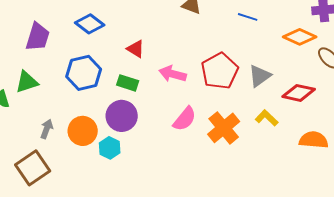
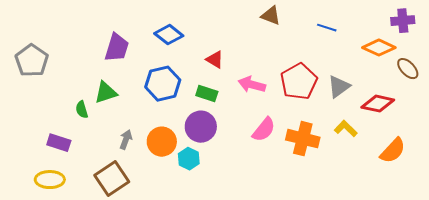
orange cross: (224, 128) -> (303, 139), turned -36
orange semicircle: (314, 140) -> (393, 151), turned 128

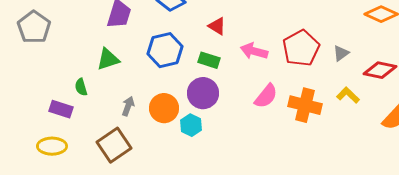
gray triangle: (339, 87) -> (341, 53), size x0.7
green semicircle: (82, 110) -> (81, 87), moved

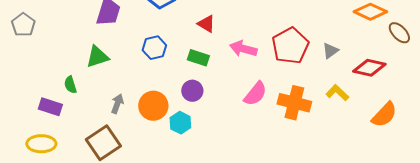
gray pentagon: (34, 27) -> (23, 25), size x0.7
blue hexagon: (165, 50) -> (154, 48), size x0.7
purple circle: (203, 93) -> (192, 91), size x0.7

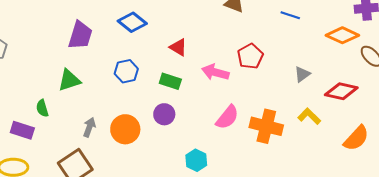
red pentagon: (290, 46) -> (250, 56), moved, size x0.7
cyan hexagon: (180, 123) -> (196, 160), moved

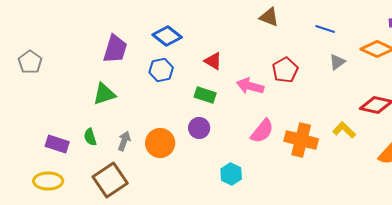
blue hexagon: (126, 71) -> (161, 70), moved
gray triangle: (302, 74) -> (337, 62), moved
green semicircle: (42, 108) -> (90, 137), moved

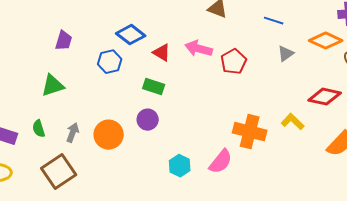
blue diamond: (167, 36) -> (131, 35), moved
purple trapezoid: (115, 49) -> (64, 41), size x0.7
pink arrow: (250, 86) -> (199, 49), moved
pink semicircle: (262, 131) -> (221, 162), moved

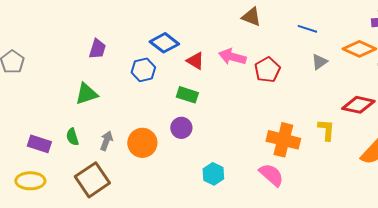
yellow L-shape: (293, 122) -> (326, 130), turned 50
pink semicircle: (221, 162) -> (271, 175), moved, turned -88

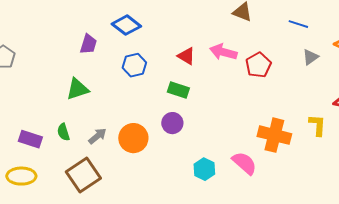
blue diamond: (164, 43) -> (126, 25), moved
gray arrow: (106, 141) -> (97, 136), turned 30
pink semicircle: (271, 175) -> (244, 163), moved

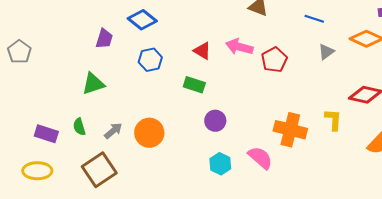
purple circle: (172, 123) -> (215, 121), moved

